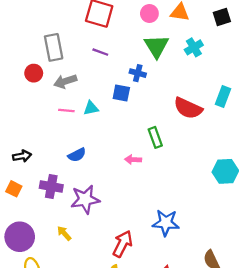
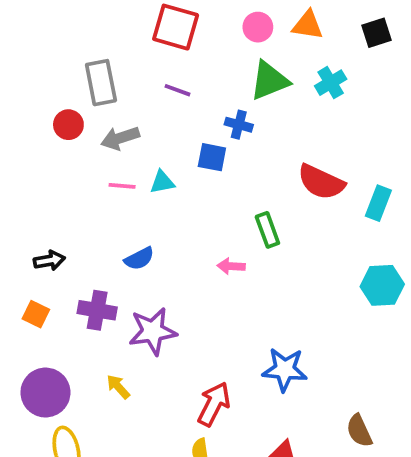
green triangle: (156, 46) -> (269, 81), turned 40
cyan rectangle: (223, 96) -> (378, 203), moved

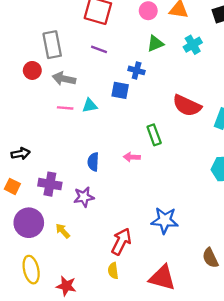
green triangle: (269, 81) -> (155, 44), size x0.7
gray arrow: (120, 138) -> (64, 79), turned 30
blue semicircle: (139, 259) -> (93, 162), moved, turned 120
purple star: (153, 331) -> (84, 197), size x0.7
purple circle: (45, 393) -> (29, 223), moved

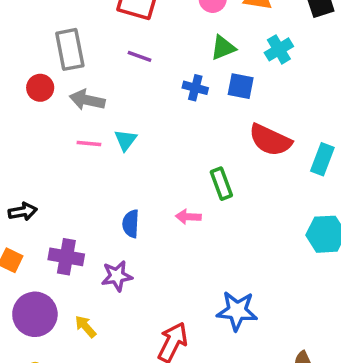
blue square: (120, 90) -> (241, 86), moved
cyan triangle: (90, 106) -> (126, 140), turned -42

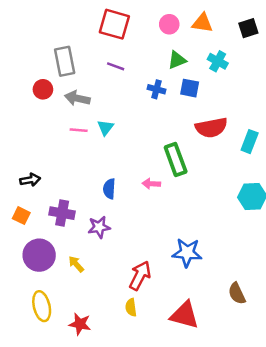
cyan cross: (279, 49) -> (218, 61), turned -30
red semicircle: (270, 140) -> (211, 128), turned -36
green rectangle: (221, 184) -> (176, 159), size x1.4

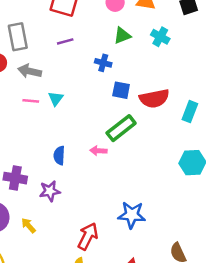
purple line: (116, 66) -> (65, 41), turned -35
blue square: (190, 88) -> (121, 90), moved
green rectangle: (176, 159) -> (121, 128), turned 72

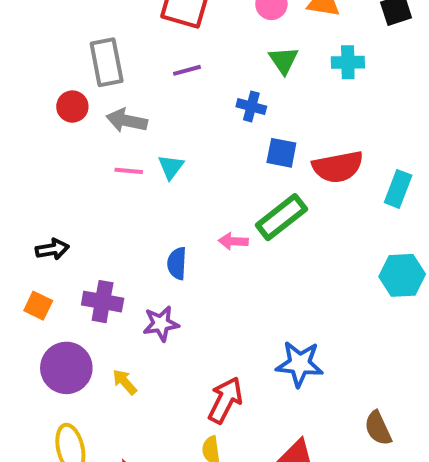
green triangle: (122, 36) -> (284, 60), turned -42
cyan cross: (160, 37) -> (348, 62), turned -30
pink arrow: (98, 151) -> (233, 241), moved

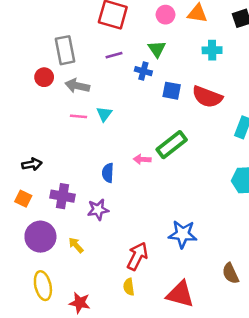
green triangle: (284, 60) -> (157, 49), moved
blue cross: (251, 107) -> (143, 71), moved
blue square: (281, 153) -> (172, 91), moved
red semicircle: (338, 167) -> (207, 97), moved, turned 32

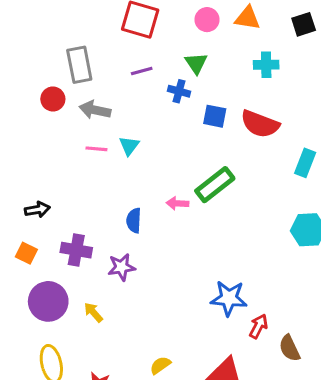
red arrow: (137, 256) -> (258, 326), moved, size x0.7
yellow semicircle: (129, 287) -> (160, 365), turned 63

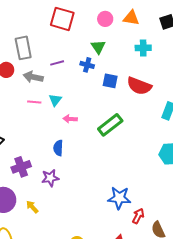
purple line: (142, 71) -> (57, 63), moved
pink arrow: (177, 203) -> (70, 119), moved
purple cross: (76, 250) -> (21, 167), turned -30

